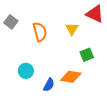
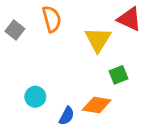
yellow triangle: (72, 29) -> (98, 39), size x1.5
orange semicircle: (40, 32) -> (52, 19), moved

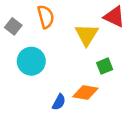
cyan circle: (35, 97) -> (31, 61), moved, size x1.5

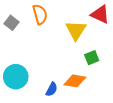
cyan circle: (31, 61) -> (16, 77), moved

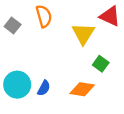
green square: (92, 58) -> (101, 64), turned -32
blue semicircle: (52, 89) -> (44, 88), moved

